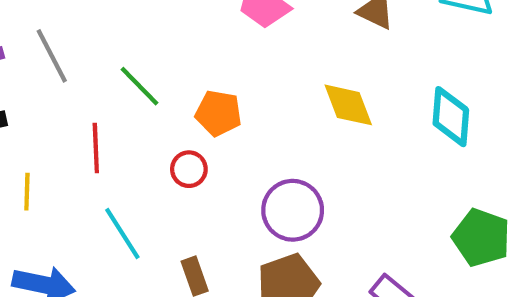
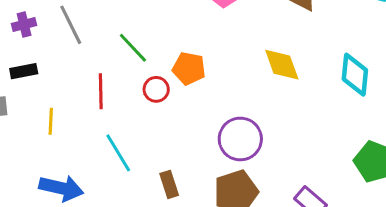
red circle: (189, 169) -> (156, 89), moved

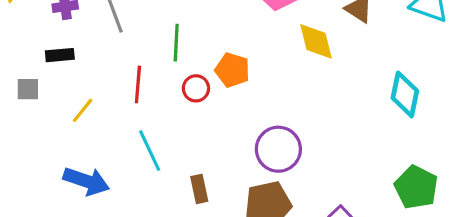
green line: (133, 48) -> (176, 43), turned 40
yellow diamond: (282, 65) -> (316, 41), moved
yellow line: (51, 121) -> (83, 110), turned 30

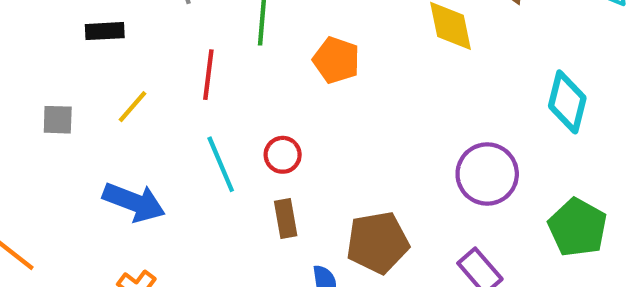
red circle: (196, 88) -> (283, 155), moved
gray square: (28, 89) -> (58, 120), moved
purple circle: (278, 149) -> (487, 174), moved

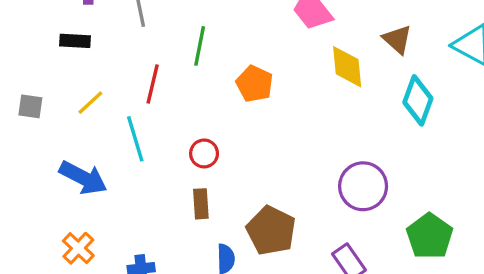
cyan diamond: (567, 102) -> (418, 100), moved
cyan line: (221, 164) -> (135, 139), moved
brown pentagon: (378, 242) -> (271, 231), turned 30

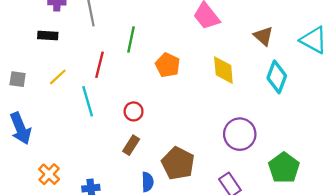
yellow diamond: (347, 67) -> (223, 70), moved
blue arrow: (83, 178) -> (21, 128), moved, turned 40
brown rectangle: (201, 204) -> (131, 145), turned 36

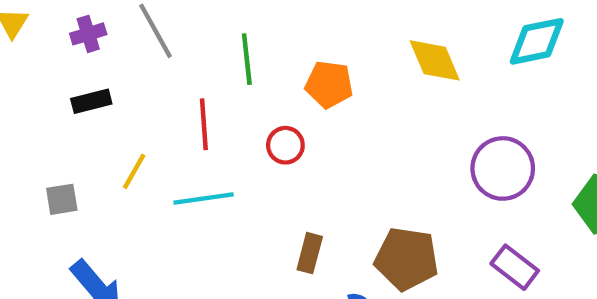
cyan diamond: (277, 77) -> (537, 41), turned 76
cyan line: (88, 101) -> (204, 198), turned -64
red circle: (134, 111) -> (285, 145), moved

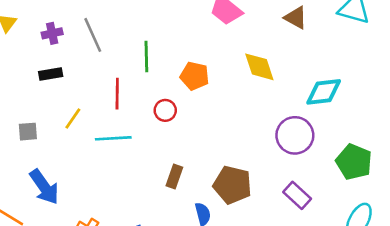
cyan diamond: (537, 41) -> (324, 92), moved

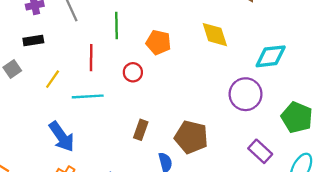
gray square: (28, 132) -> (12, 69), moved, turned -30
blue arrow: (44, 187) -> (62, 137), moved
purple rectangle: (297, 195) -> (260, 151), moved

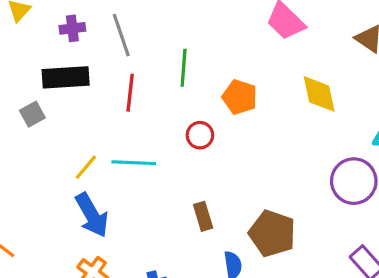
black rectangle: (33, 41) -> (66, 77), size x1.6
red line: (91, 58) -> (130, 93), moved
yellow line: (53, 79) -> (86, 167), moved
brown rectangle: (141, 130) -> (203, 216), turned -42

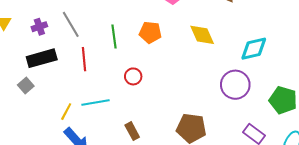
orange pentagon: (240, 97) -> (150, 32), moved
brown rectangle: (203, 216) -> (132, 131), moved

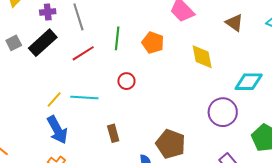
black rectangle: (42, 58) -> (43, 43), turned -40
red line: (84, 59) -> (83, 53), turned 50
gray square: (26, 86) -> (14, 43), moved

